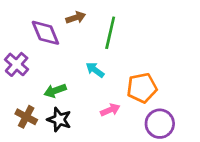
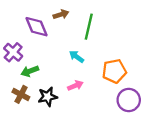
green arrow: (55, 91) -> (30, 71), moved
pink arrow: (110, 110) -> (75, 86), moved
black star: (59, 120) -> (48, 97), turned -30

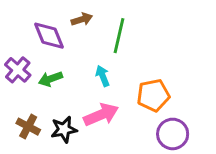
cyan arrow: (76, 57) -> (103, 76), turned 32
green arrow: (30, 71) -> (50, 79), moved
pink arrow: (75, 86) -> (101, 115), size x1.6

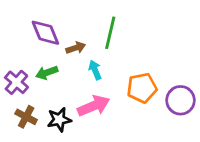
brown arrow: (82, 19) -> (76, 48), moved
purple cross: (18, 70) -> (16, 82), moved
purple circle: (173, 134) -> (181, 100), moved

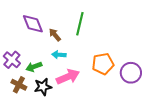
brown arrow: (76, 48) -> (55, 35), turned -112
cyan arrow: (95, 70) -> (59, 55), moved, turned -64
green arrow: (47, 73) -> (34, 67), moved

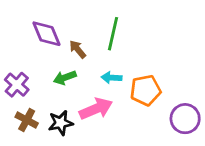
cyan arrow: (59, 55) -> (112, 78), moved
green arrow: (34, 67) -> (65, 78), moved
purple circle: (131, 73) -> (185, 119), moved

